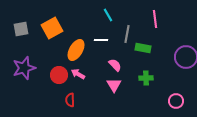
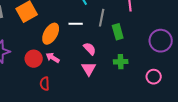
green rectangle: (143, 48) -> (118, 32), turned 63
pink circle: (176, 101) -> (154, 77), moved

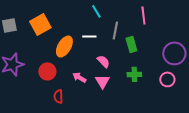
pink arrow: (53, 58) -> (79, 77), moved
pink circle: (154, 77) -> (167, 79), moved

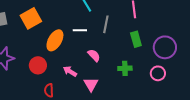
green rectangle: (131, 44) -> (136, 39), moved
pink triangle: (102, 81) -> (91, 84), moved

